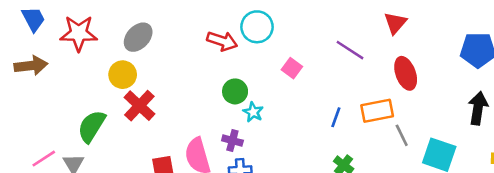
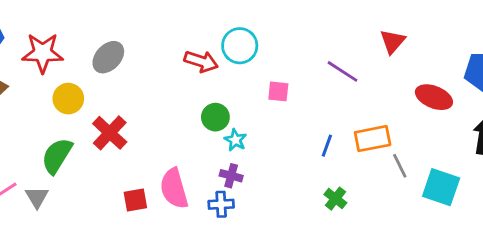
pink square: (292, 68) -> (278, 91), turned -30
red ellipse: (406, 73) -> (434, 97), moved, turned -48
yellow circle: (123, 75) -> (68, 99), moved
purple cross: (232, 141) -> (231, 176), moved

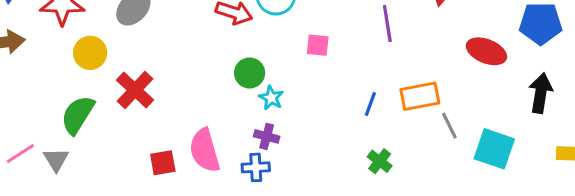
purple line: (343, 71) -> (387, 23), turned 48

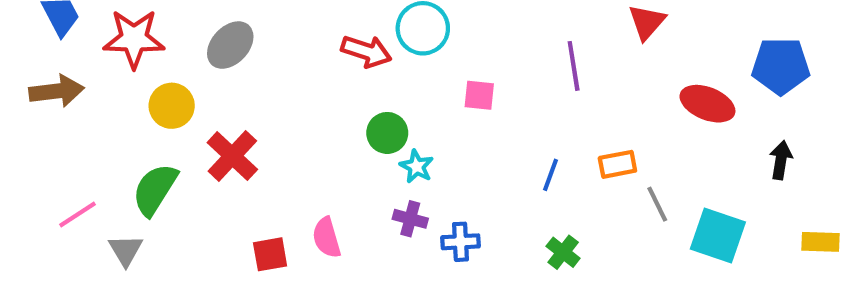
black arrow: (541, 93) -> (781, 160), size x0.7
orange rectangle: (420, 96) -> (617, 164), size x0.7
pink semicircle: (205, 150) -> (327, 238), size x0.7
pink line: (20, 153) -> (77, 215), moved
blue cross: (256, 167) -> (460, 242), moved

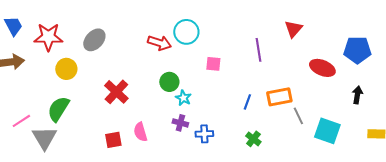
red cross: (232, 156) -> (116, 92), moved
orange rectangle: (617, 164) -> (279, 97), size x1.4
gray triangle: (126, 250) -> (44, 138), size x1.5

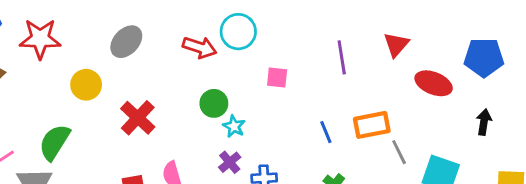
red triangle: (293, 29) -> (396, 45), moved
gray ellipse: (94, 40) -> (126, 42), moved
yellow circle: (66, 69) -> (86, 85), moved
blue line: (247, 102) -> (326, 132), turned -42
purple cross: (180, 123) -> (230, 162), turned 35

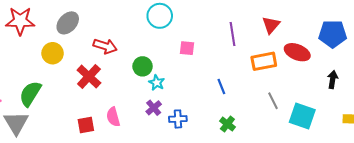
gray ellipse: (126, 42) -> (68, 23), moved
red arrow: (200, 47) -> (105, 46), moved
orange rectangle: (372, 125) -> (264, 61), moved

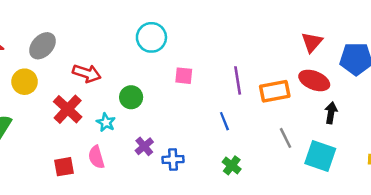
red triangle: (271, 25) -> (312, 42), moved
purple line: (232, 34) -> (238, 80), moved
black arrow: (333, 80) -> (331, 113), moved
cyan star: (157, 83) -> (106, 122), moved

